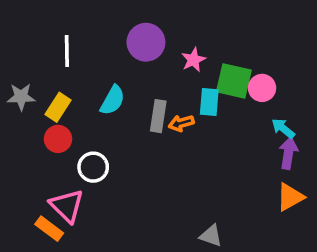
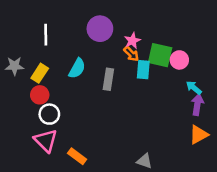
orange arrow: (181, 123) -> (131, 54), moved, turned -119
white circle: (93, 167) -> (49, 114), moved
orange rectangle: (49, 229) -> (77, 156), moved

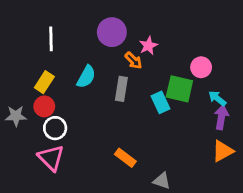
orange arrow: (131, 54) -> (133, 60), moved
green square: (160, 55) -> (179, 89), moved
gray star: (14, 66) -> (16, 116), moved
cyan rectangle: (143, 70) -> (161, 102), moved, turned -30
orange rectangle: (77, 156) -> (125, 158), moved

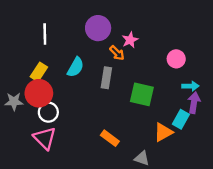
green square: (179, 89) -> (142, 94), moved
cyan arrow: (217, 98) -> (190, 86), turned 140
cyan rectangle: (161, 102) -> (181, 119), moved, turned 54
red circle: (44, 106) -> (39, 93), size x1.5
orange triangle: (223, 151) -> (163, 132), moved

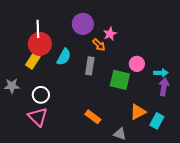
pink circle: (176, 59) -> (137, 64), moved
red circle: (39, 93) -> (40, 44), moved
cyan rectangle: (181, 119) -> (157, 121), moved

